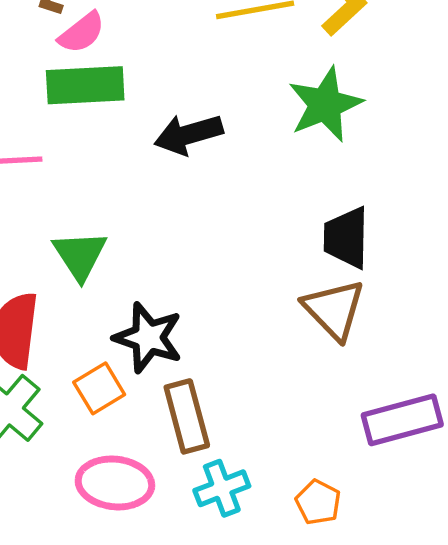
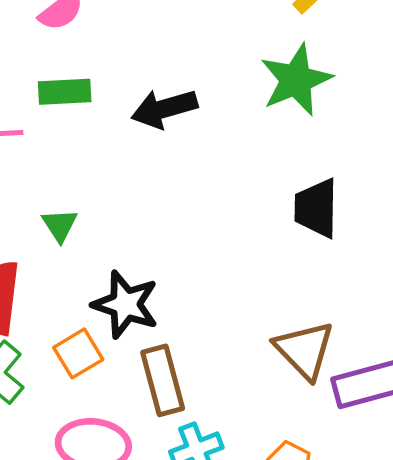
green rectangle: (85, 85) -> (65, 92), moved, size x0.7
green triangle: (80, 255) -> (60, 225), size x0.7
brown triangle: (334, 310) -> (304, 350), moved

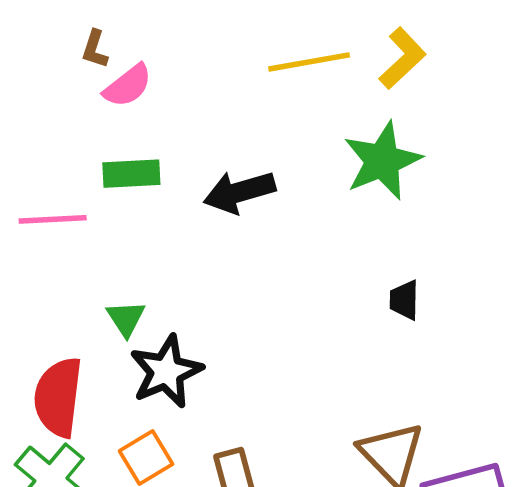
black trapezoid: (316, 208) -> (404, 300), size x0.6
black star: (125, 304) -> (166, 371), moved, turned 30

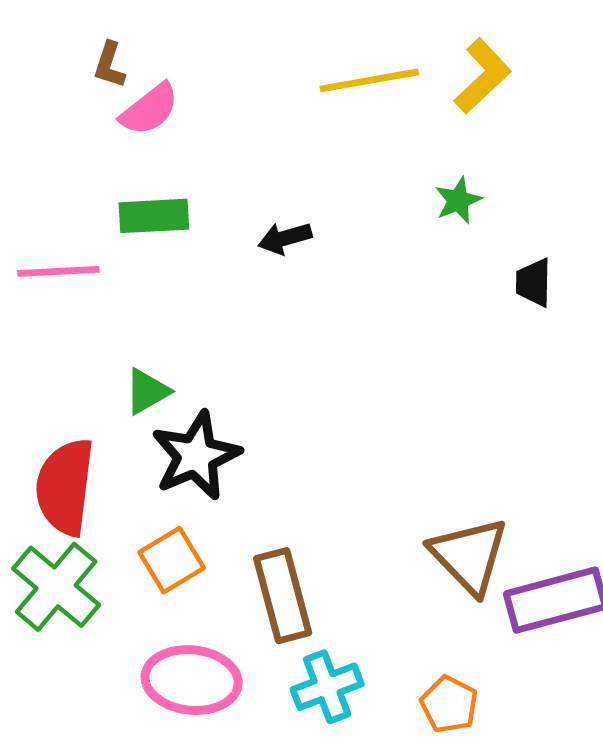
green star: (382, 161) -> (458, 200), size x0.5
black arrow: (239, 192) -> (285, 238), size x0.6
black trapezoid: (404, 300) -> (534, 283), moved
green triangle: (126, 318) -> (147, 391), turned 33

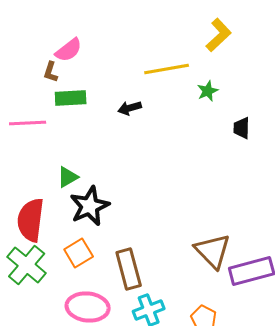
brown L-shape: (109, 65) -> (51, 72), moved
yellow line: (369, 80) -> (167, 69), moved

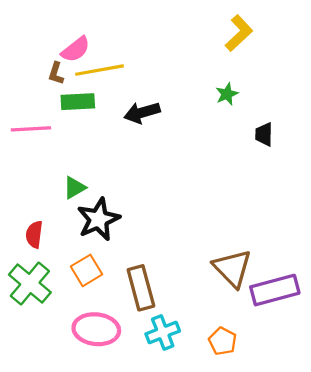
yellow line: (167, 69) -> (100, 70), moved
black arrow: (130, 108) -> (142, 113), size x1.4
red semicircle: (31, 220) -> (34, 235), size x0.6

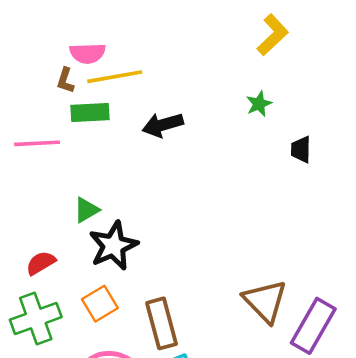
pink semicircle: (76, 49) -> (88, 53), turned 36
red semicircle: (34, 235) -> (41, 263), turned 52
green cross: (30, 283) -> (36, 318), turned 30
purple rectangle: (275, 290) -> (313, 326), turned -45

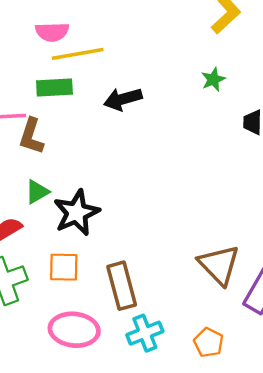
brown L-shape: (65, 80) -> (31, 136), moved, size x1.5
green triangle: (86, 210) -> (37, 192), moved
orange square: (100, 304) -> (64, 267), turned 32

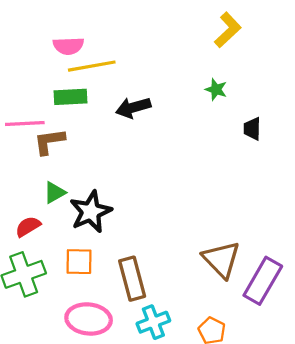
green star: (213, 79) -> (216, 89), turned -30
brown L-shape: (31, 136) -> (49, 142), turned 64

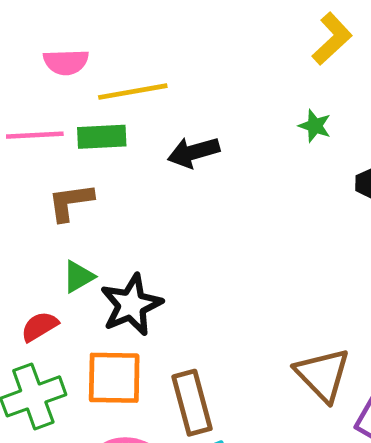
pink semicircle: (68, 46) -> (66, 62), moved
pink line: (25, 123) -> (35, 135), moved
orange square: (79, 262) -> (114, 378), size x1.4

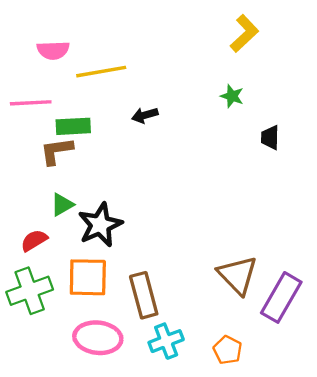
green rectangle: (102, 137) -> (73, 126), moved
black arrow: (194, 152) -> (145, 115), size x0.7

